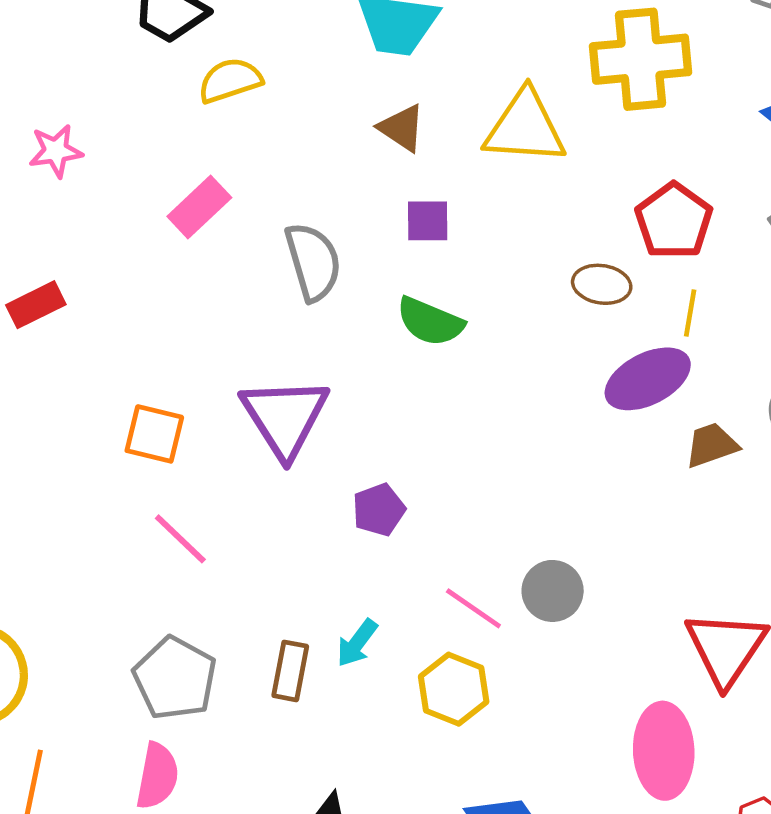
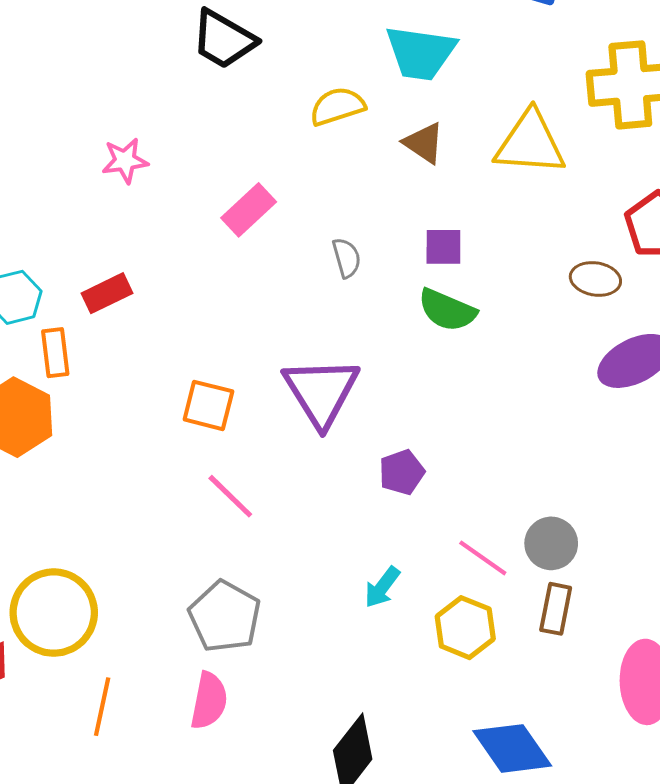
yellow semicircle: (230, 80) -> (337, 106), moved
purple square: (428, 221) -> (443, 247), moved
gray semicircle: (313, 262) -> (347, 258), size x0.6
brown rectangle: (290, 671) -> (556, 609), moved

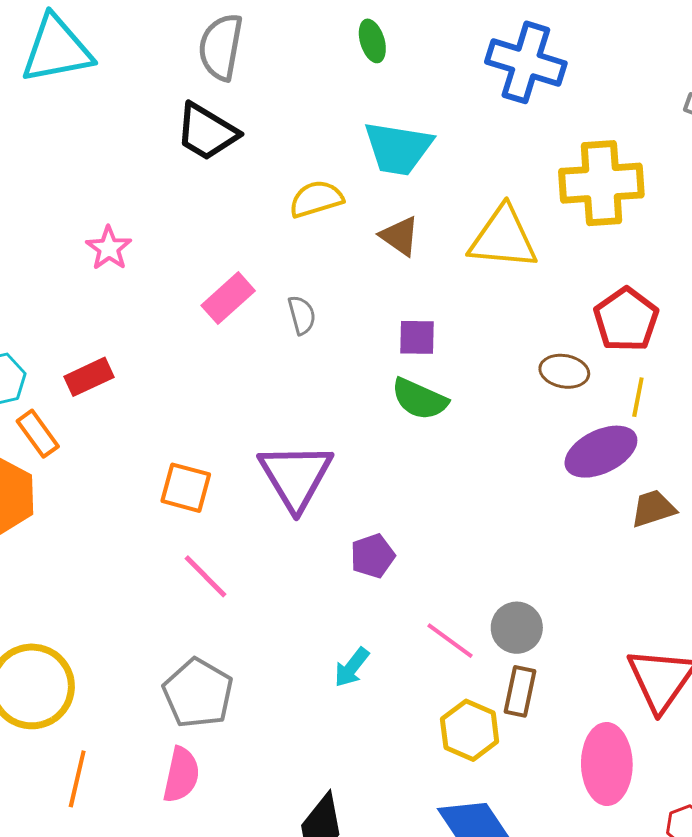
pink star: (125, 161) -> (109, 248), turned -30
gray semicircle: (347, 258) -> (302, 315), moved
orange rectangle: (55, 353) -> (38, 434), turned -30
yellow hexagon: (465, 628) -> (470, 730), moved

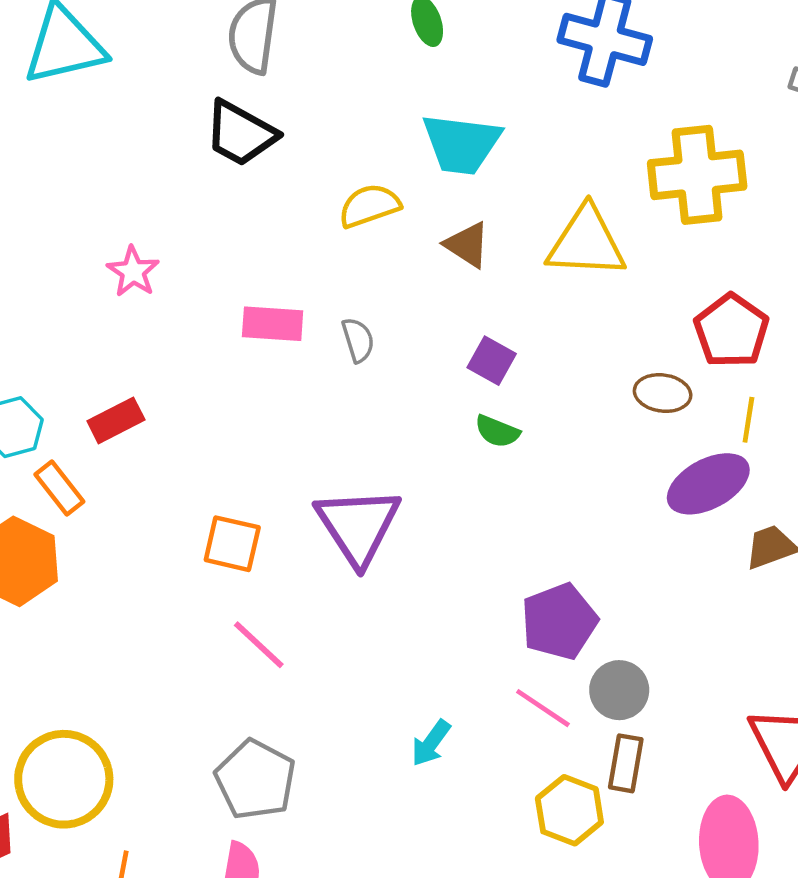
pink rectangle: (228, 298) -> (273, 324), turned 48
purple square: (417, 337) -> (492, 361), turned 30
green semicircle: (420, 399) -> (497, 431), size x0.7
purple pentagon: (373, 556) -> (559, 621), moved, size x1.5

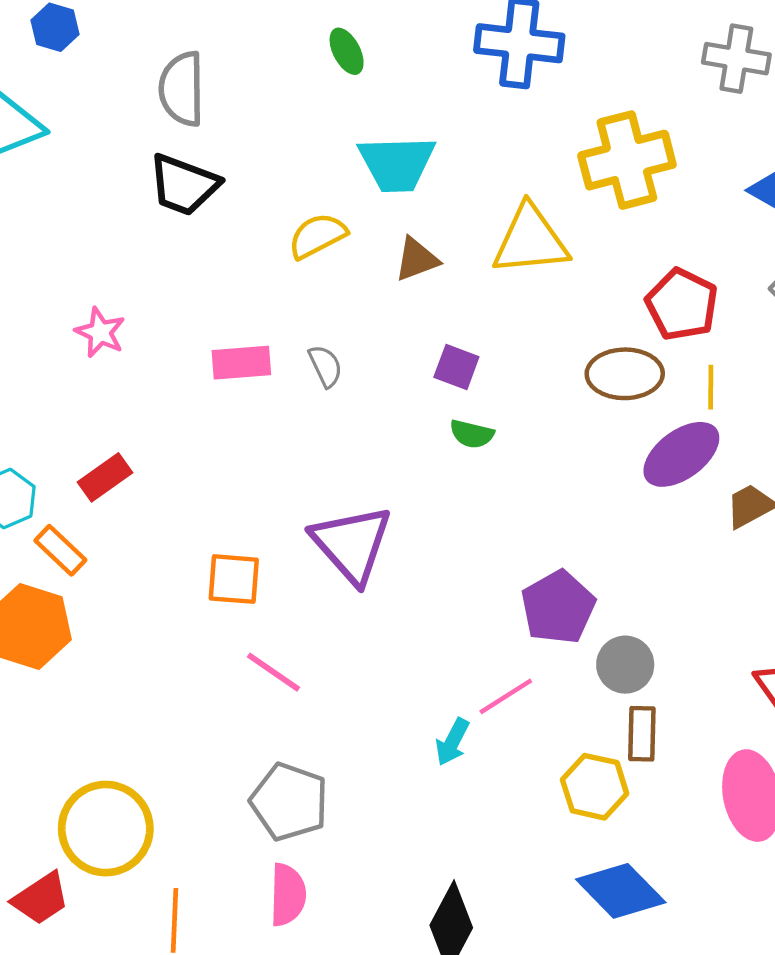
brown triangle: (467, 245) -> (417, 259), turned -45
brown ellipse: (663, 393) -> (625, 374), size x1.4
pink line: (543, 708) -> (506, 696), moved, turned -58

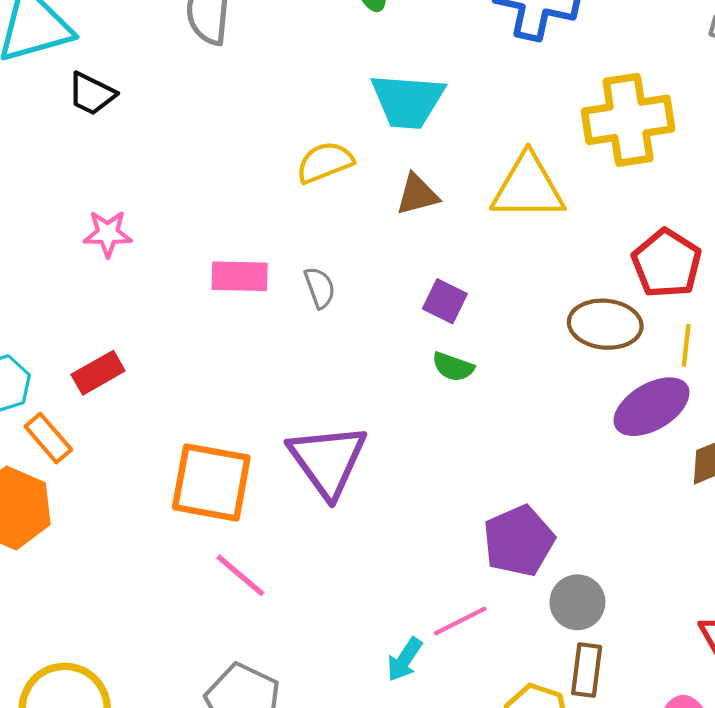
black trapezoid: (184, 185) -> (92, 94), moved, size x0.7
pink star: (100, 332) -> (108, 234), turned -30
orange square: (234, 579) -> (211, 482), size x1.5

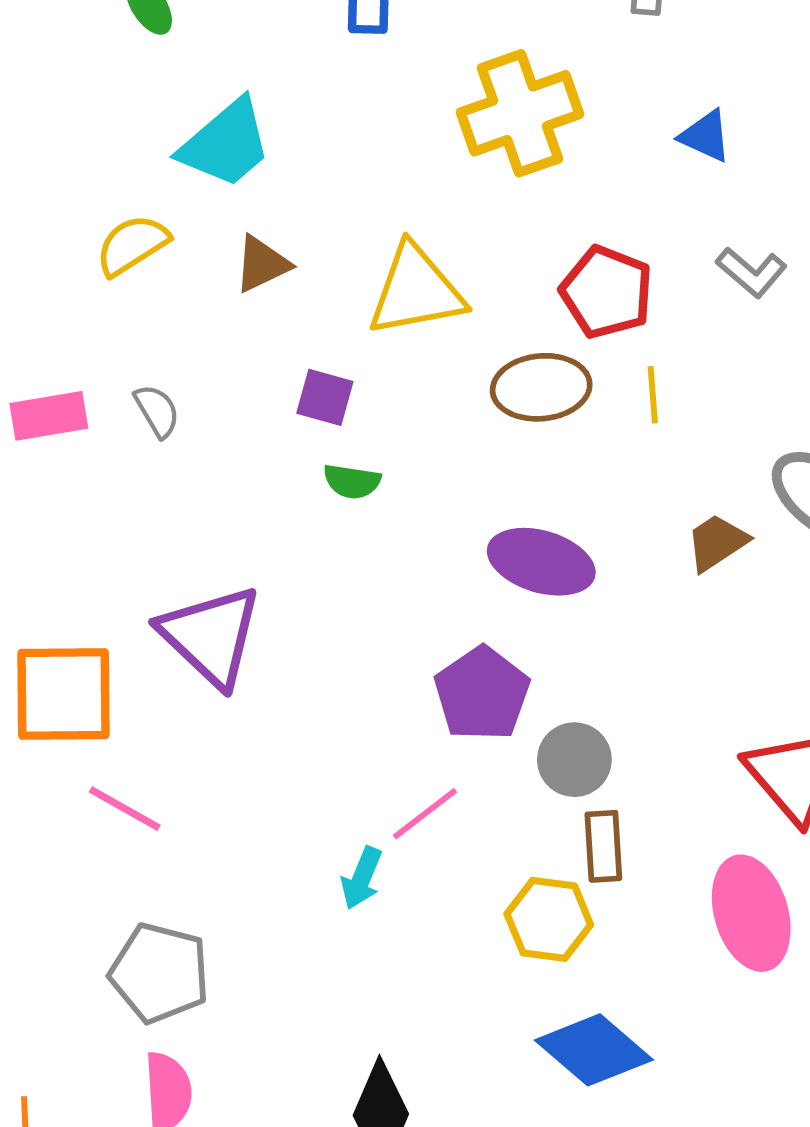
cyan trapezoid: (408, 101) -> (226, 144), turned -34
yellow triangle: (528, 187) -> (416, 291), moved
purple ellipse: (652, 407) -> (541, 562), moved, turned 58

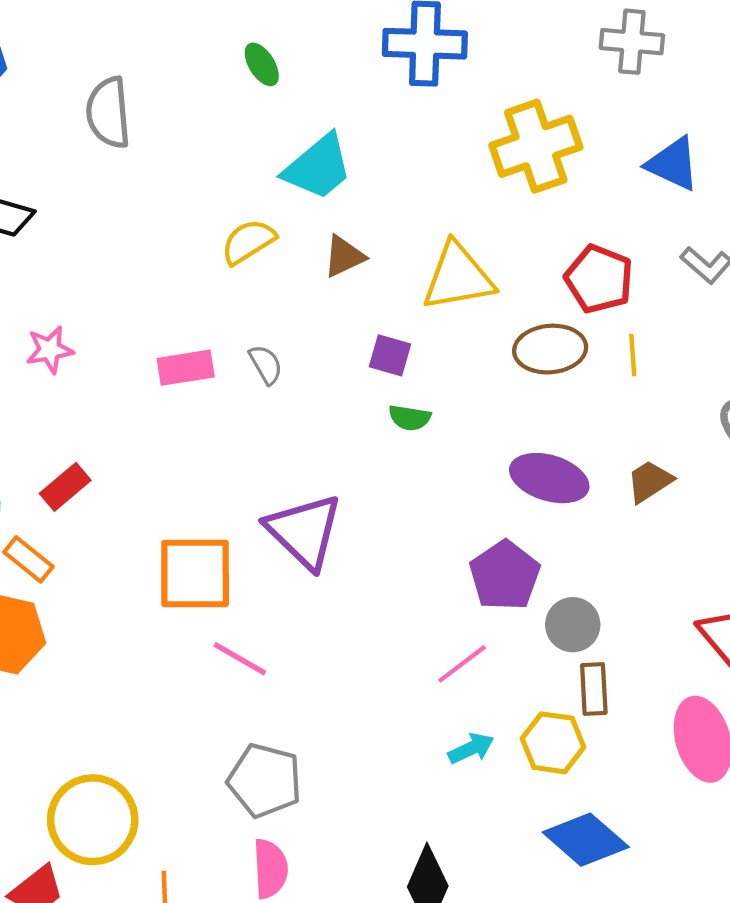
blue triangle: (705, 136) -> (673, 164), size x1.4
brown trapezoid: (717, 542) -> (650, 481), moved
cyan arrow: (362, 878) -> (471, 748), moved, turned -138

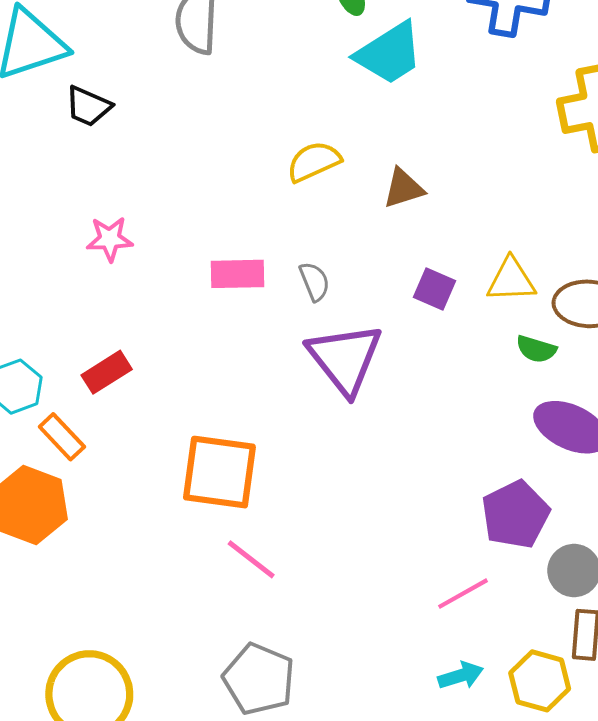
cyan trapezoid: (318, 167) -> (389, 53), moved
yellow triangle: (458, 277) -> (511, 280), moved, size x0.7
green semicircle: (410, 418) -> (536, 349), moved
purple triangle: (304, 531) -> (345, 359), moved

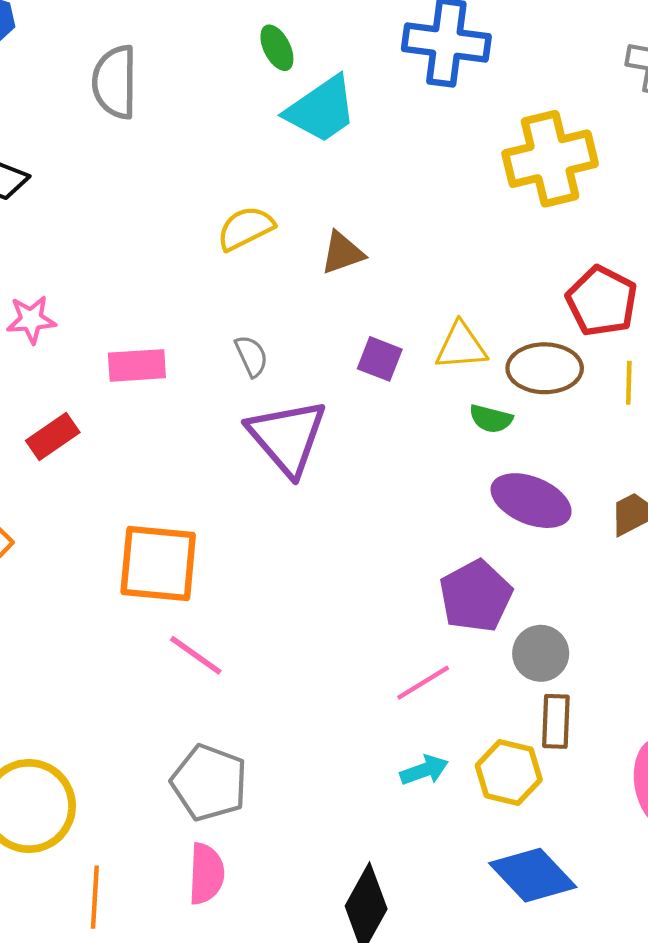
pink rectangle: (237, 274) -> (137, 365), moved
red rectangle: (107, 372) -> (53, 436), moved

